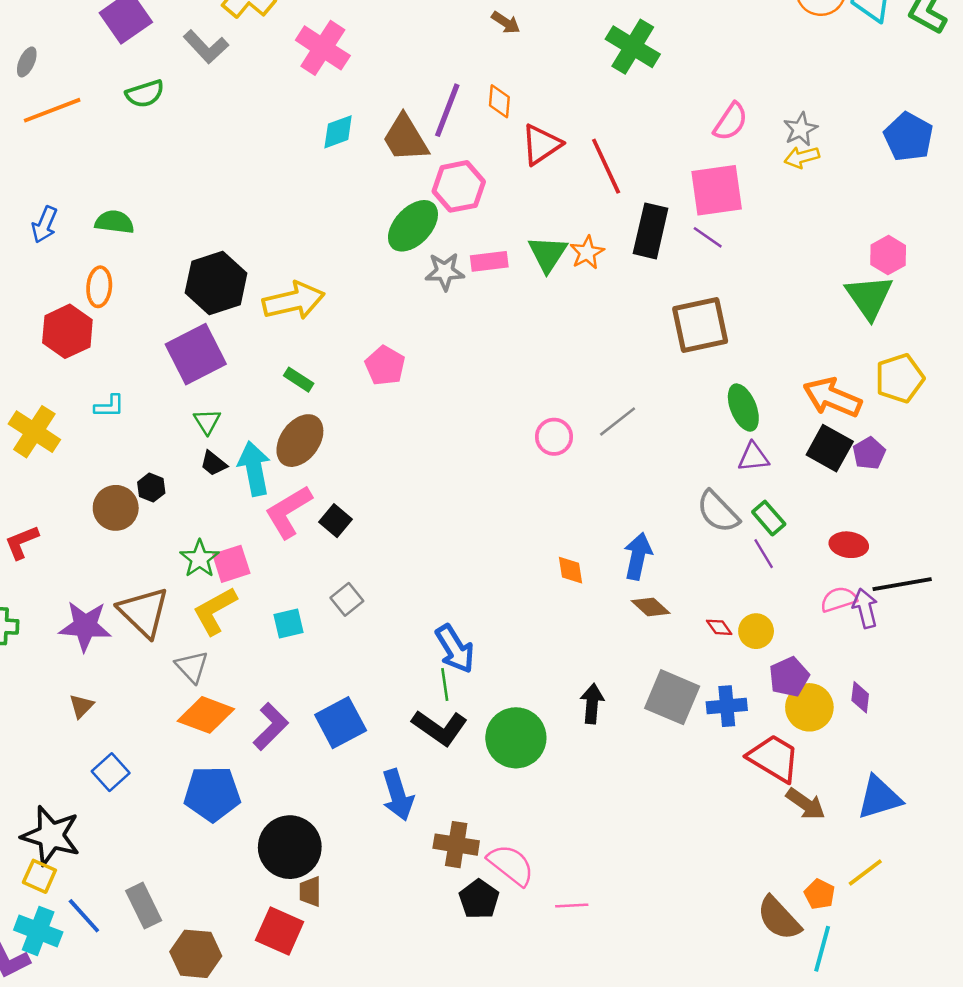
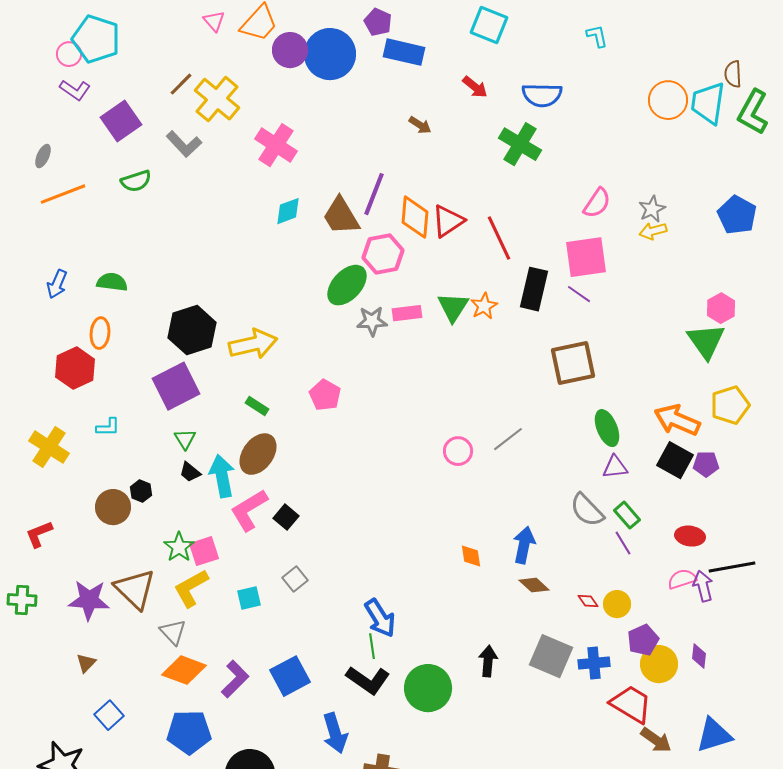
orange diamond: (499, 101) -> (415, 217), moved, size x1.6
purple pentagon: (869, 453) -> (706, 464), turned 30

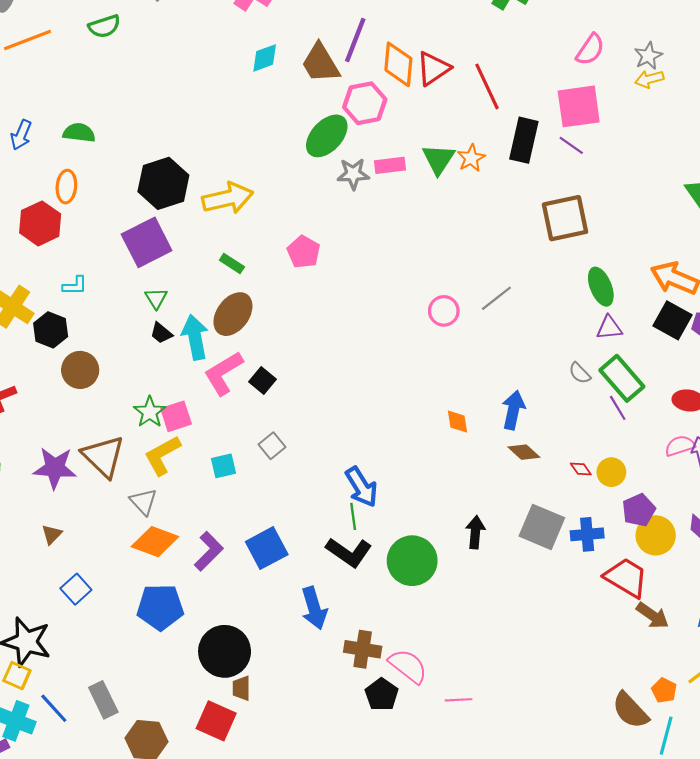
black hexagon: (141, 491) -> (51, 330), moved, size x1.5
gray semicircle: (587, 510) -> (580, 373), size x0.6
green rectangle: (627, 515) -> (622, 378), size x1.6

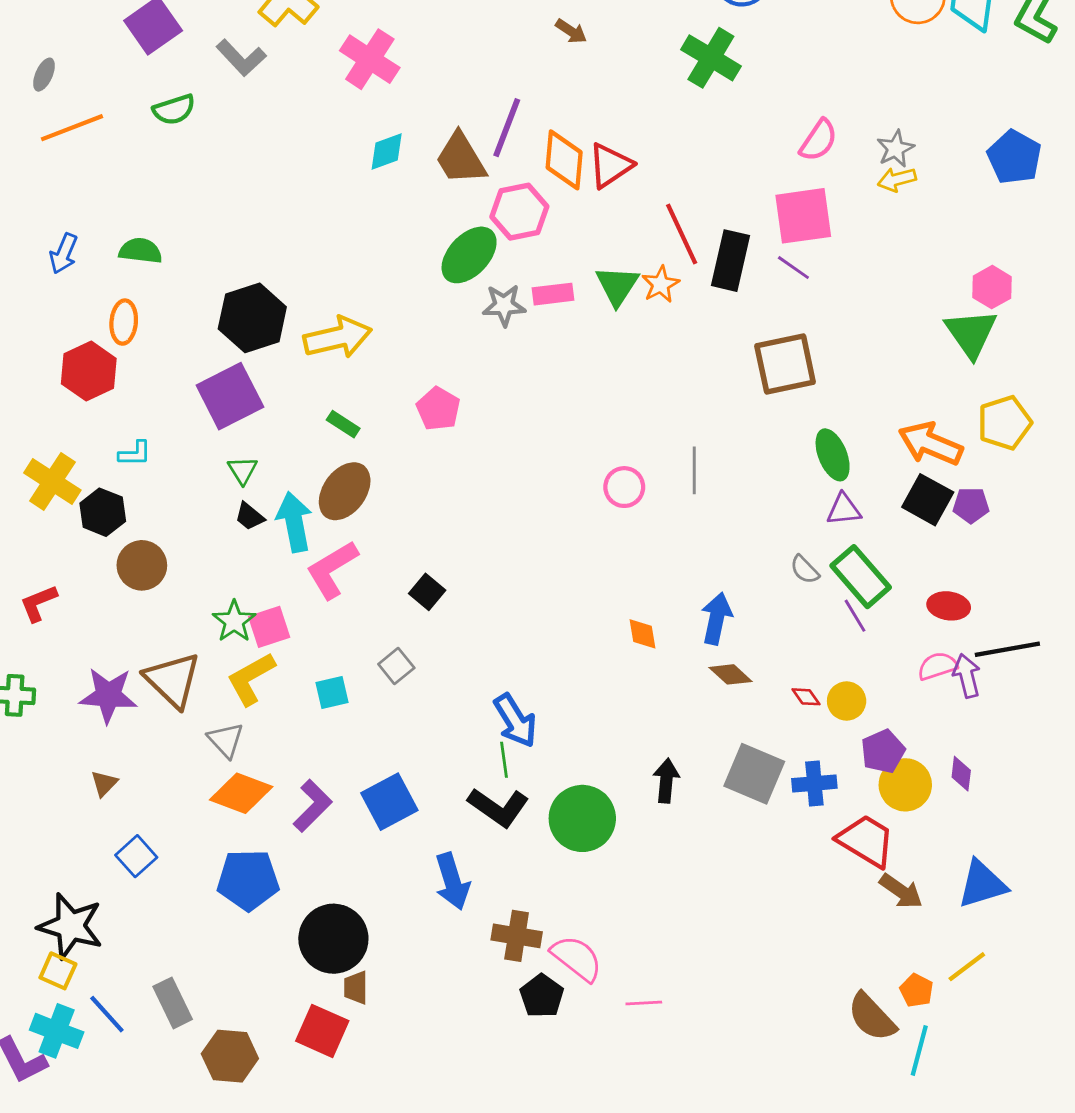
red line: (487, 86) -> (682, 234), moved
gray line: (496, 298) -> (694, 470), turned -52
black square: (262, 380) -> (427, 592), moved

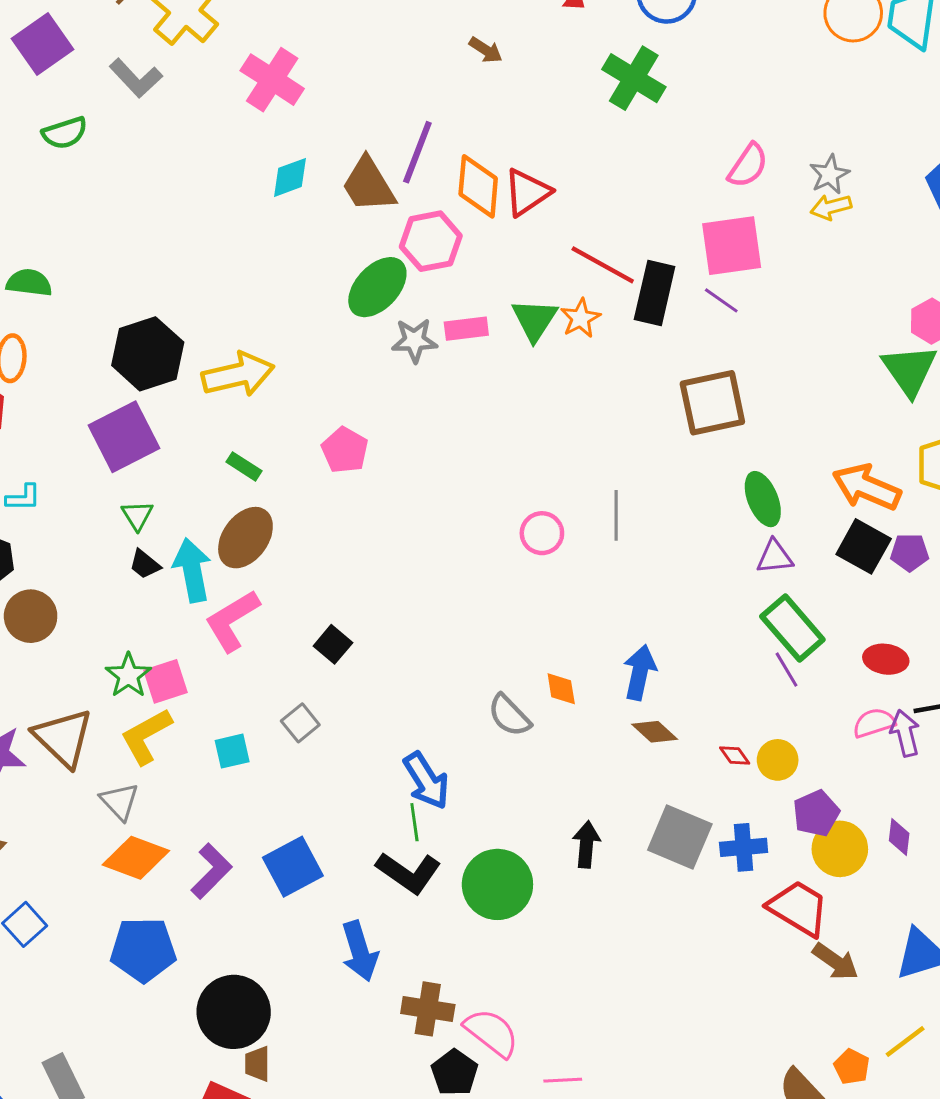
red line: (682, 234) -> (603, 265), turned -36
gray semicircle: (805, 570) -> (509, 715), moved, size x1.4

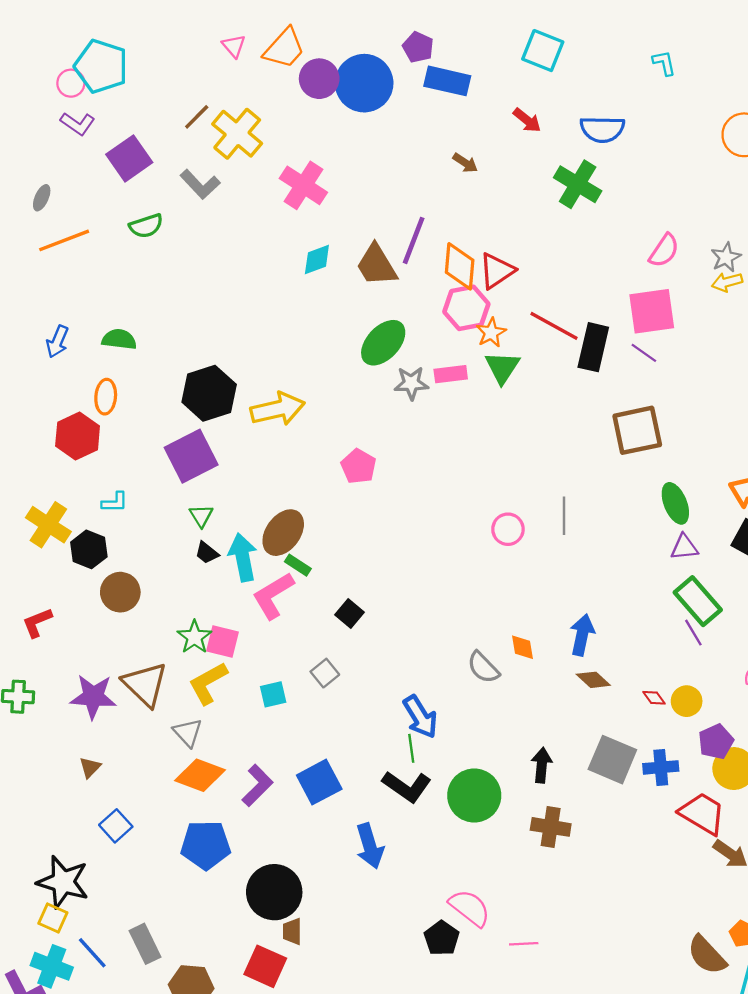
pink hexagon: (431, 241) -> (466, 308), moved
orange star: (580, 318) -> (491, 333), moved
green rectangle: (244, 466) -> (298, 565), moved
pink square: (165, 681) -> (223, 642), turned 32
brown cross: (428, 1009) -> (551, 827), moved

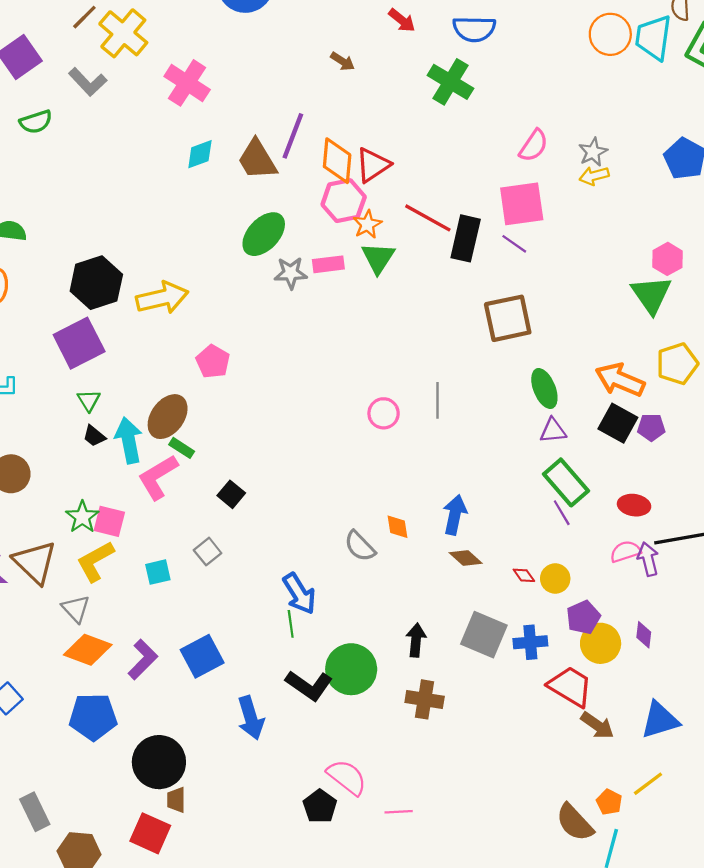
pink pentagon: (358, 466) -> (213, 362), moved
black L-shape: (407, 787) -> (309, 685), moved

